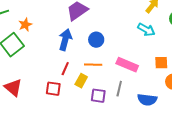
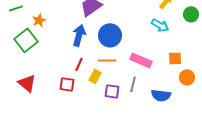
blue circle: (96, 40) -> (110, 35), size x1.5

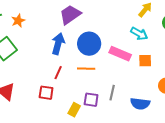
orange star: (39, 20) -> (18, 21), moved
orange square: (175, 58) -> (145, 61), moved
pink rectangle: (141, 60) -> (120, 54), moved
yellow rectangle: (95, 76) -> (74, 110), moved

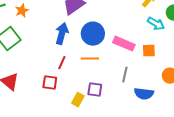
cyan arrow: (139, 34) -> (156, 24), moved
gray line: (112, 93) -> (125, 75), moved

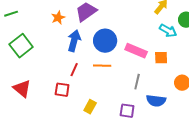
orange star: (22, 11) -> (58, 18), moved
purple square: (95, 90) -> (127, 111), moved

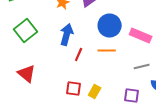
blue arrow: (74, 41) -> (67, 34), moved
gray line: (137, 82) -> (142, 66), turned 63
red square: (62, 90) -> (74, 88), moved

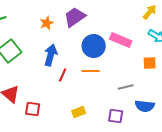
pink rectangle: (141, 36) -> (121, 40), moved
red square: (74, 88) -> (33, 109), moved
yellow rectangle: (95, 92) -> (79, 112), turned 40

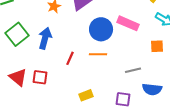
blue arrow: (51, 55) -> (45, 38), moved
red square: (33, 109) -> (40, 77), moved

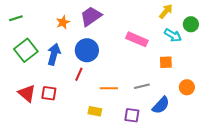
blue circle: (101, 29) -> (87, 50), moved
orange line: (98, 54) -> (109, 88), moved
blue semicircle: (152, 89) -> (161, 105), turned -54
yellow rectangle: (86, 95) -> (95, 111), turned 32

